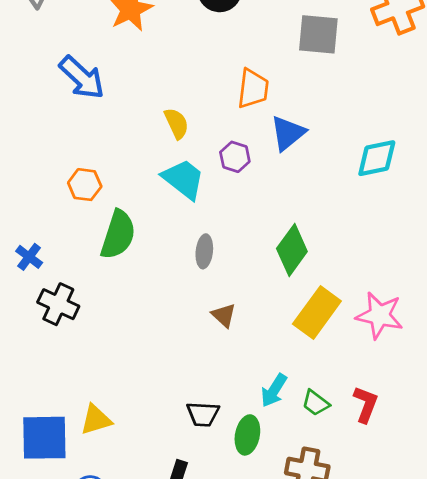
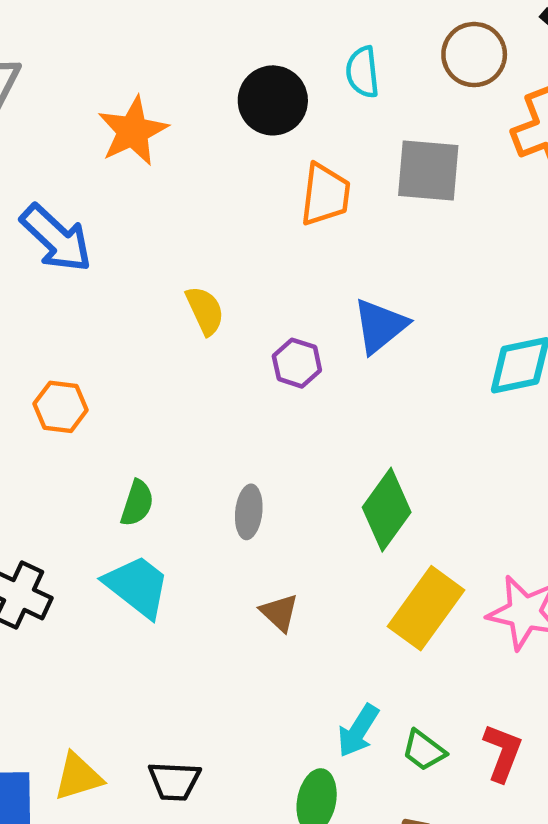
orange trapezoid: (253, 89) -> (325, 195), moved
cyan trapezoid: (183, 179) -> (137, 586), moved
green semicircle: (118, 235) -> (137, 503), moved, size x0.6
black trapezoid: (203, 414) -> (174, 781), moved

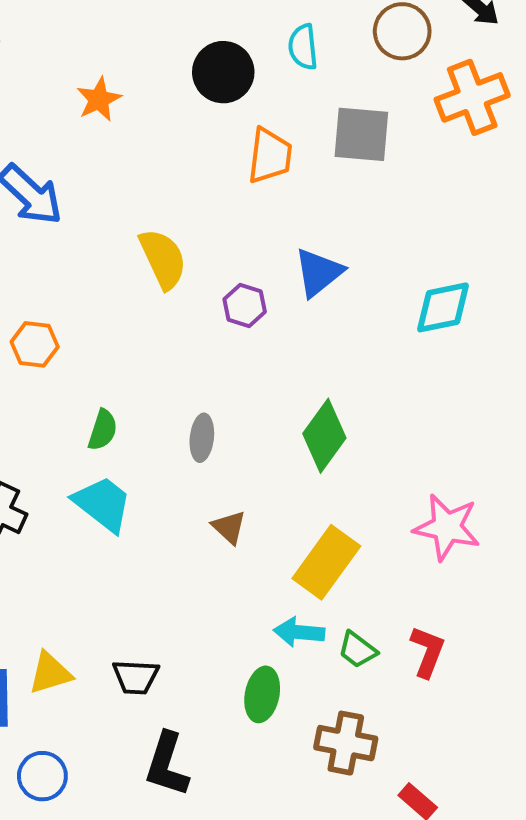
orange star: (133, 131) -> (99, 99), size x0.7
yellow semicircle: (205, 311) -> (163, 259), size x1.4
yellow rectangle: (426, 608) -> (326, 562), moved
cyan arrow: (358, 731) -> (299, 632), turned 63

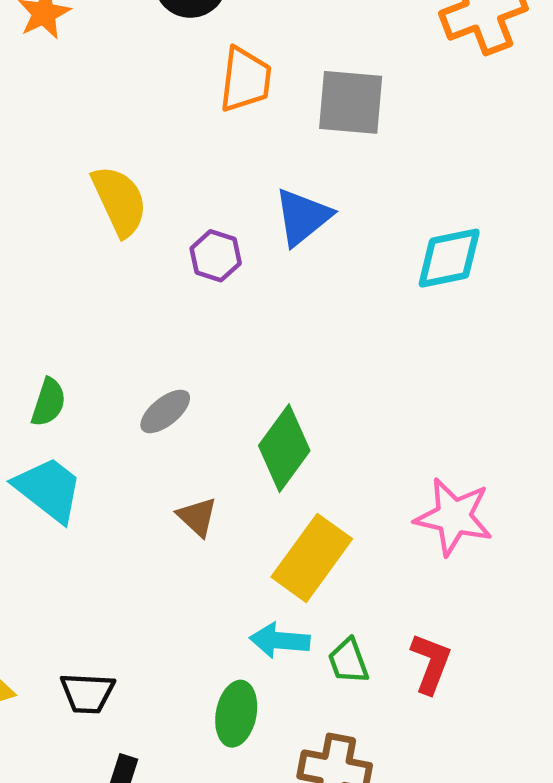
gray square: (361, 134) -> (351, 102), moved
green diamond: (324, 436) -> (284, 448), moved
gray ellipse: (202, 438) -> (165, 411), turned 45
green trapezoid: (357, 650) -> (348, 661), turned 33

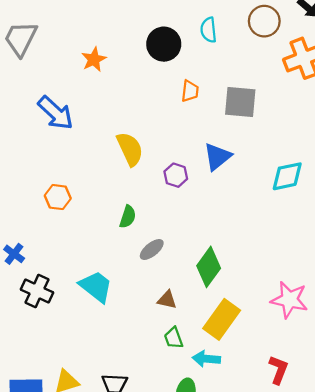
orange trapezoid: (245, 80) -> (190, 91), size x0.7
green semicircle: (48, 402) -> (128, 217), moved
brown triangle: (197, 517) -> (167, 300), turned -30
green trapezoid: (348, 661) -> (174, 338), moved

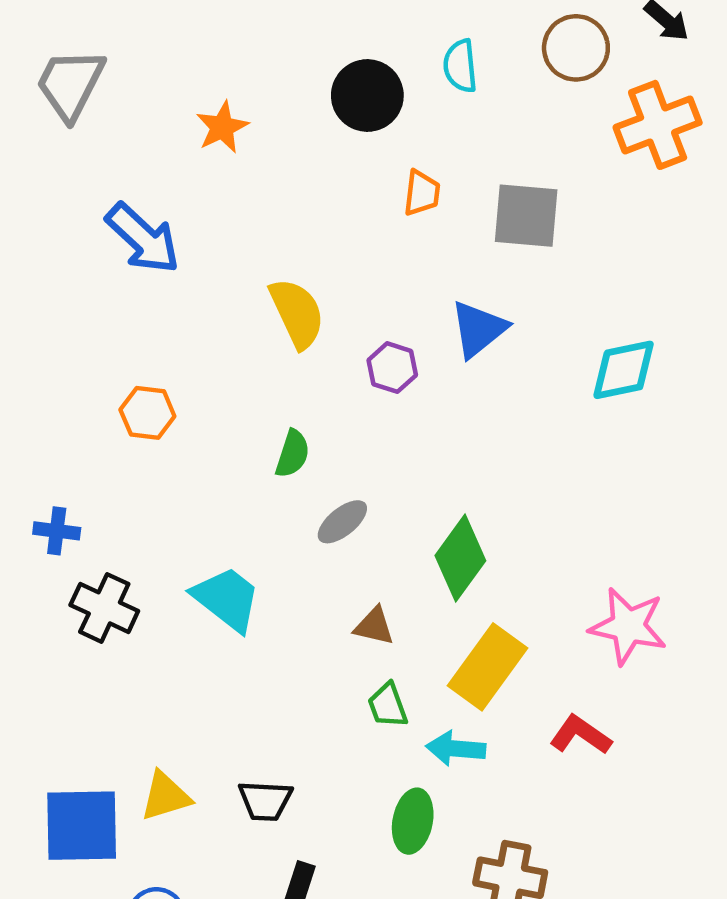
blue cross: (14, 254) -> (57, 531), turned -30
red L-shape: (278, 370) -> (580, 735), moved, turned -76

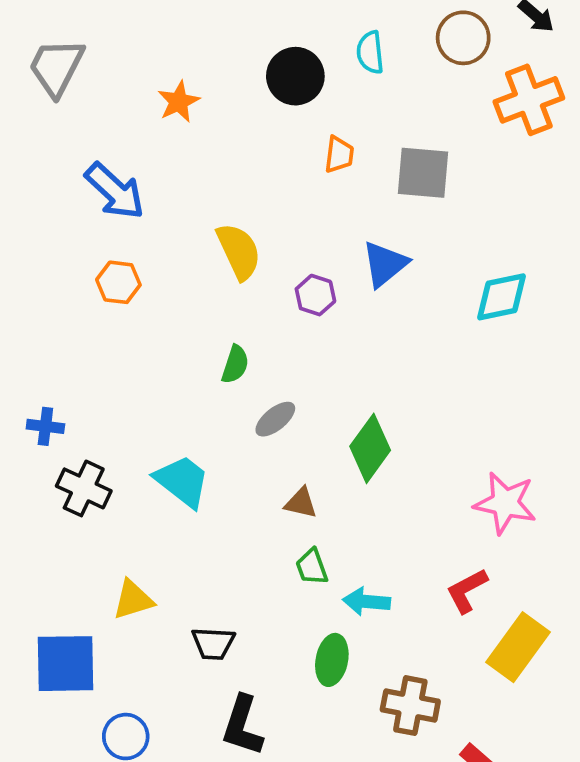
orange hexagon: (147, 413) -> (118, 282), moved
yellow rectangle: (488, 667) -> (518, 647), moved
red L-shape: (580, 735) -> (467, 591), turned -63
yellow triangle: (166, 796) -> (133, 600), moved

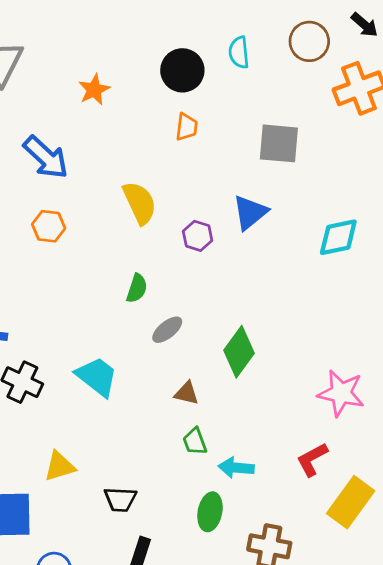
orange trapezoid: (339, 155) -> (187, 127), moved

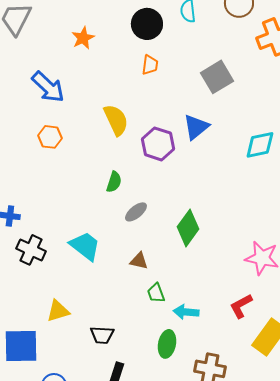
gray square: (279, 143) -> (217, 77), turned -36
purple hexagon: (198, 236) -> (158, 144), size x1.5
brown triangle: (187, 393) -> (139, 261), moved

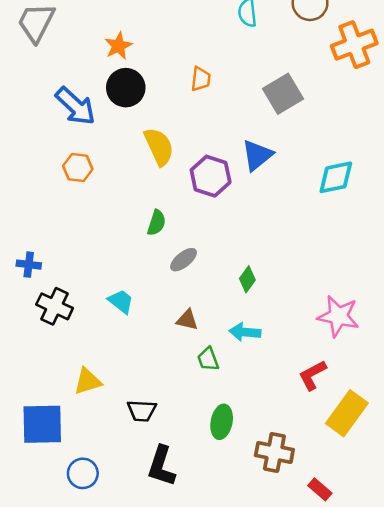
black circle: (147, 24) -> (126, 88), moved
green diamond: (188, 228) -> (247, 279), size x0.6
cyan trapezoid: (85, 246) -> (121, 301), size x0.7
cyan arrow: (186, 312) -> (245, 332), moved

